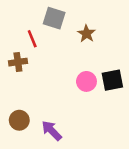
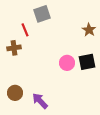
gray square: (54, 18) -> (42, 14), turned -36
brown star: (86, 34) -> (89, 30), moved

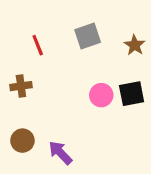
gray square: (42, 14) -> (88, 36), moved
brown cross: (14, 48) -> (21, 86), moved

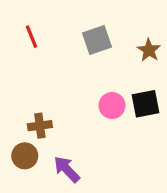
red line: (38, 45) -> (31, 37), moved
brown cross: (21, 86) -> (40, 126), moved

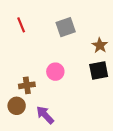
brown star: (149, 50) -> (100, 45), moved
pink circle: (112, 106) -> (55, 72), moved

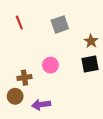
purple arrow: (45, 115) -> (41, 105), turned -54

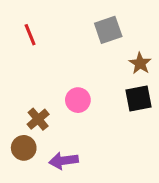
gray square: (60, 25) -> (108, 30), moved
brown cross: (24, 78) -> (38, 119), turned -32

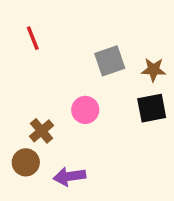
gray square: (108, 30) -> (110, 61), moved
brown star: (140, 63) -> (153, 70), turned -30

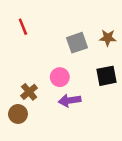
brown star: (153, 70) -> (108, 38), moved
purple arrow: (70, 176) -> (70, 100), moved

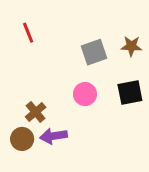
pink circle: (60, 77) -> (85, 94), moved
purple arrow: (70, 100) -> (54, 136), moved

